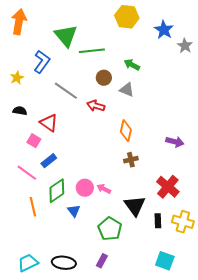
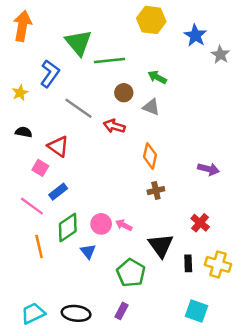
red cross: (168, 187) -> (200, 223), size x0.7

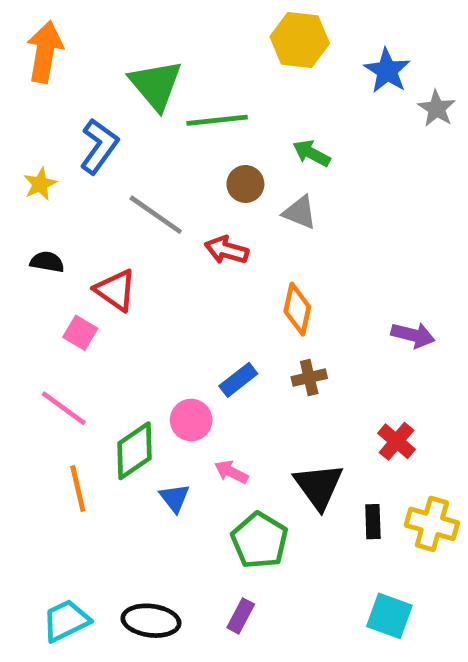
blue rectangle: (58, 192) -> (238, 380), moved
pink circle: (101, 224) -> (191, 420), moved
pink arrow: (124, 225) -> (231, 472), moved

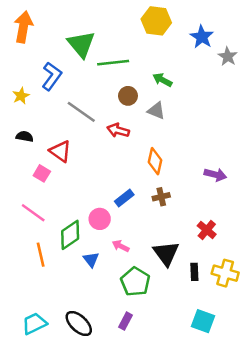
black ellipse: (151, 621) -> (79, 324), turned 36

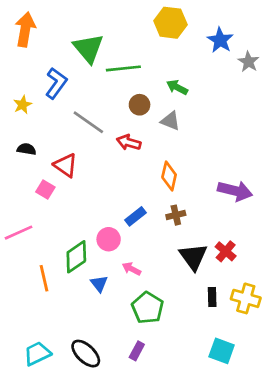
purple arrow: (215, 175) -> (235, 191), size x1.4
pink line: (33, 213) -> (18, 233), moved, turned -60
black triangle: (166, 253) -> (193, 257), moved

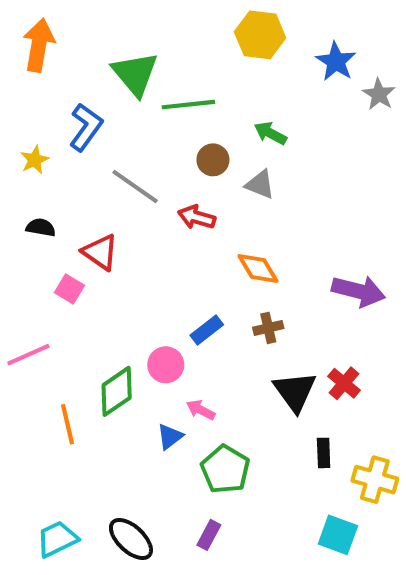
orange diamond: (169, 176) -> (258, 268), turned -44
blue triangle: (99, 284) -> (170, 437), moved, turned 30
yellow cross: (246, 298) -> (375, 480), moved

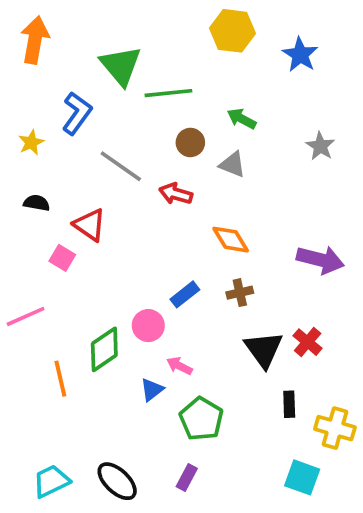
gray star: (379, 94) -> (320, 146), moved

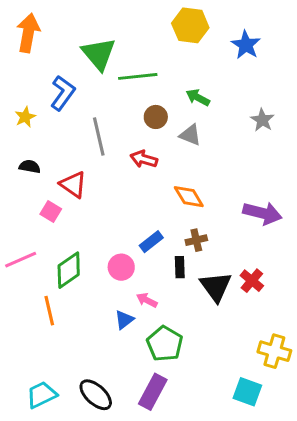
gray line: (121, 166) -> (99, 137), turned 42
green diamond: (104, 349) -> (69, 270), moved
black rectangle: (289, 404) -> (180, 267), moved
purple rectangle: (187, 477) -> (153, 392), size x1.6

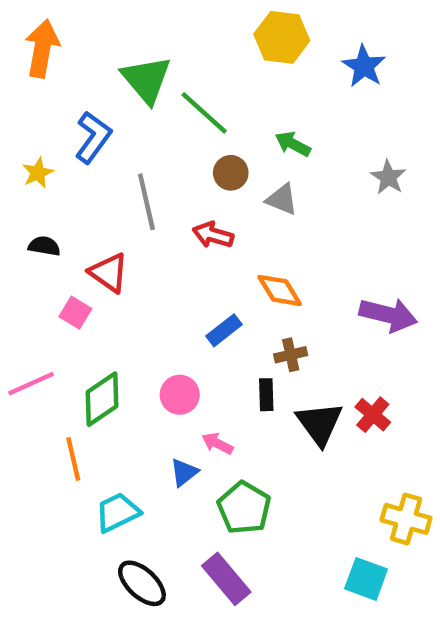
green line: (138, 76) -> (204, 113), turned 48
blue rectangle: (151, 242) -> (224, 330), moved
purple rectangle: (153, 392) -> (226, 579), turned -68
cyan trapezoid: (42, 395) -> (118, 512), moved

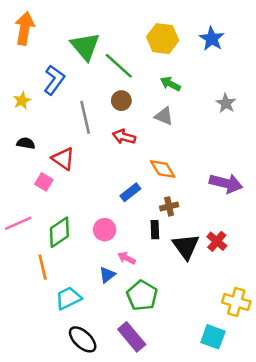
yellow hexagon: (282, 37) -> (163, 39), moved
brown circle: (231, 173) -> (121, 101), moved

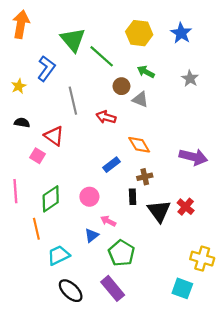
brown circle: (121, 101) -> (121, 86), moved
gray star: (226, 103) -> (190, 78), moved
pink line: (18, 223) -> (15, 191), turned -70

